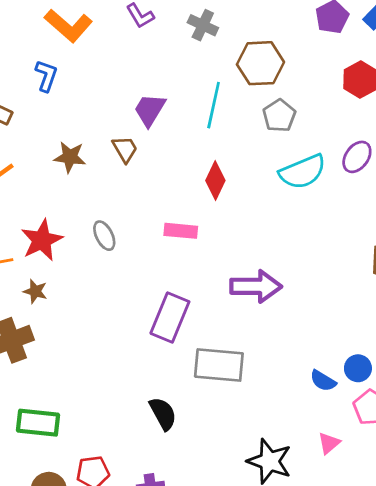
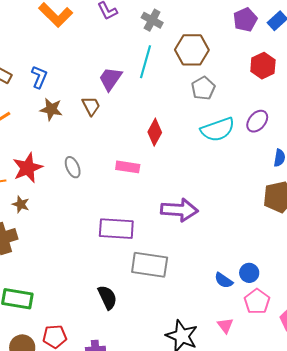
blue L-shape: (46, 76) -> (39, 77), moved
cyan line: (214, 105) -> (146, 62), moved
purple rectangle: (170, 318) -> (116, 229), turned 68
pink triangle: (329, 443) -> (225, 325), turned -30

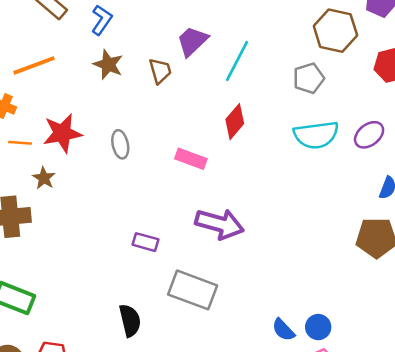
brown hexagon: (192, 50) -> (335, 31), moved
cyan line: (146, 62) -> (237, 61), moved
purple arrow: (179, 210) -> (220, 224), moved
purple rectangle: (116, 229) -> (146, 242), moved, size x0.6

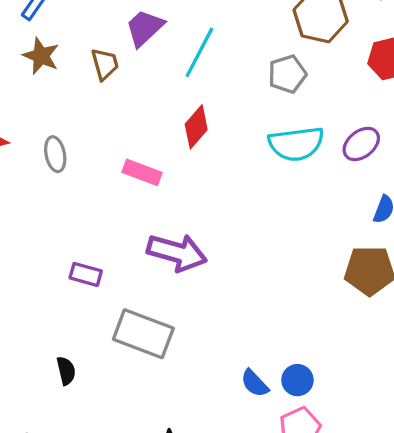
black semicircle: (130, 320) -> (66, 371), size x0.7

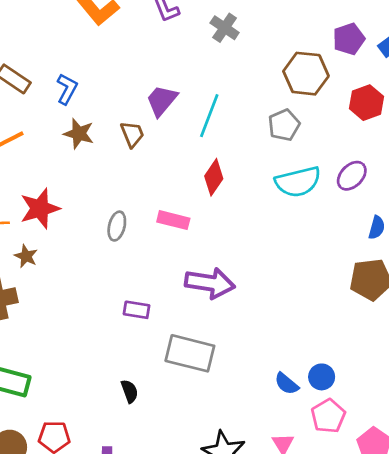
gray ellipse: (55, 154) -> (117, 226), moved, turned 32

